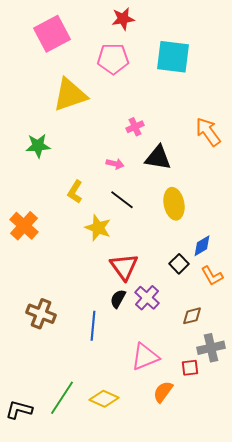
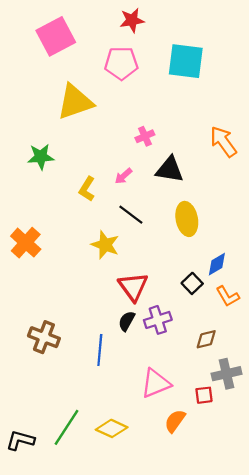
pink arrow: (115, 164) -> (123, 176), turned 126
yellow L-shape: (75, 192) -> (87, 189), moved
purple cross: (147, 298) -> (158, 320), turned 30

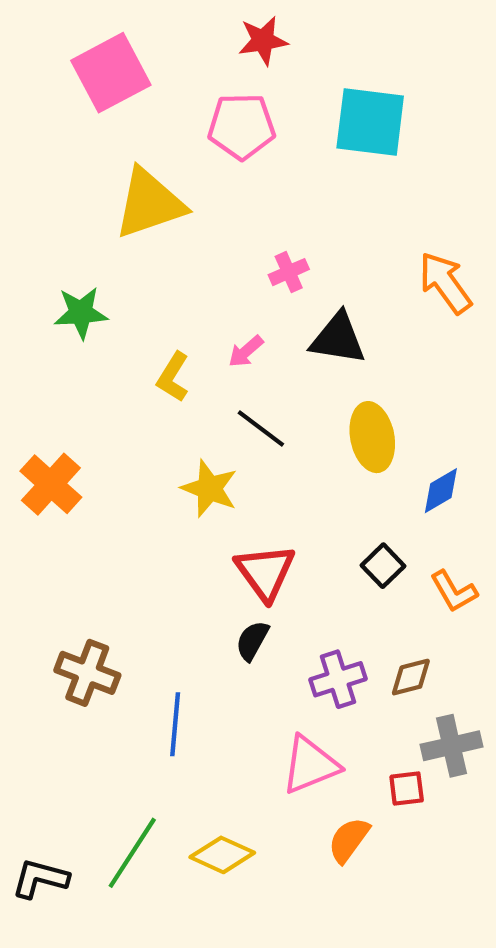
blue diamond: (217, 264) -> (441, 491), moved
purple cross: (158, 320) -> (338, 679), moved
blue line: (100, 350) -> (175, 724), moved

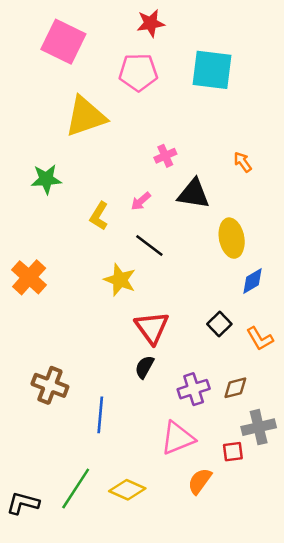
pink square: (111, 73) -> (63, 42), turned -36
orange arrow: (445, 283) -> (243, 162), moved, size x0.6
yellow ellipse: (372, 437) -> (232, 238), moved

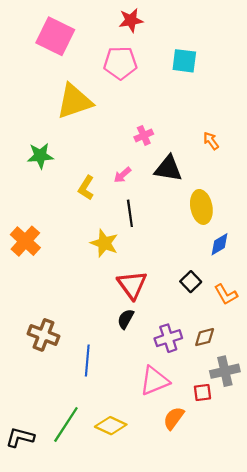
cyan square: (212, 70) -> (184, 61), size x0.7
black line: (149, 245) -> (130, 213), turned 45

